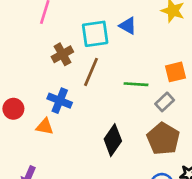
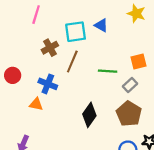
red circle: (13, 109) -> (13, 75), moved

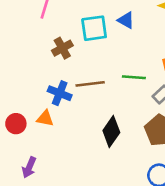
brown line: (72, 62) -> (90, 84), moved, turned 60
red circle: (13, 75) -> (16, 124), moved

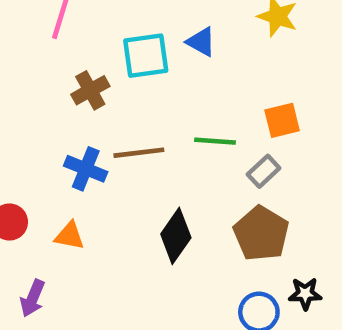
orange triangle: (45, 118) -> (70, 236), moved

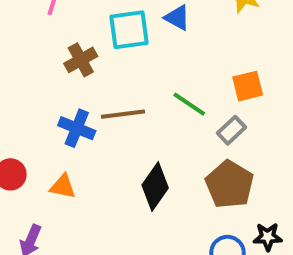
green line: (215, 141) -> (189, 104), turned 30

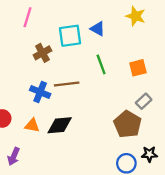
green line: (189, 104) -> (101, 64), moved, turned 36
gray rectangle: (231, 130) -> (144, 101), moved
black diamond: (155, 186) -> (60, 125), moved, turned 50

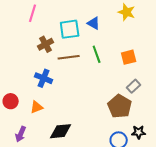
brown line: (67, 84) -> (69, 57), moved
orange triangle: (32, 125) -> (37, 107), turned -32
black diamond: (60, 125) -> (61, 131), moved

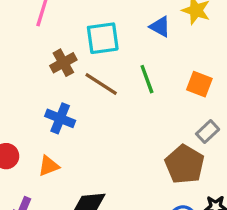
blue triangle: (94, 23) -> (160, 27), moved
brown line: (69, 57) -> (101, 84), turned 40
orange square: (129, 57) -> (199, 84), turned 35

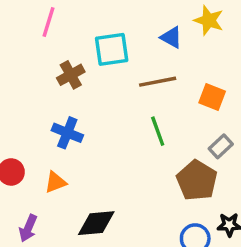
green line: (147, 79) -> (158, 131), moved
brown line: (101, 84) -> (158, 82), moved, turned -44

